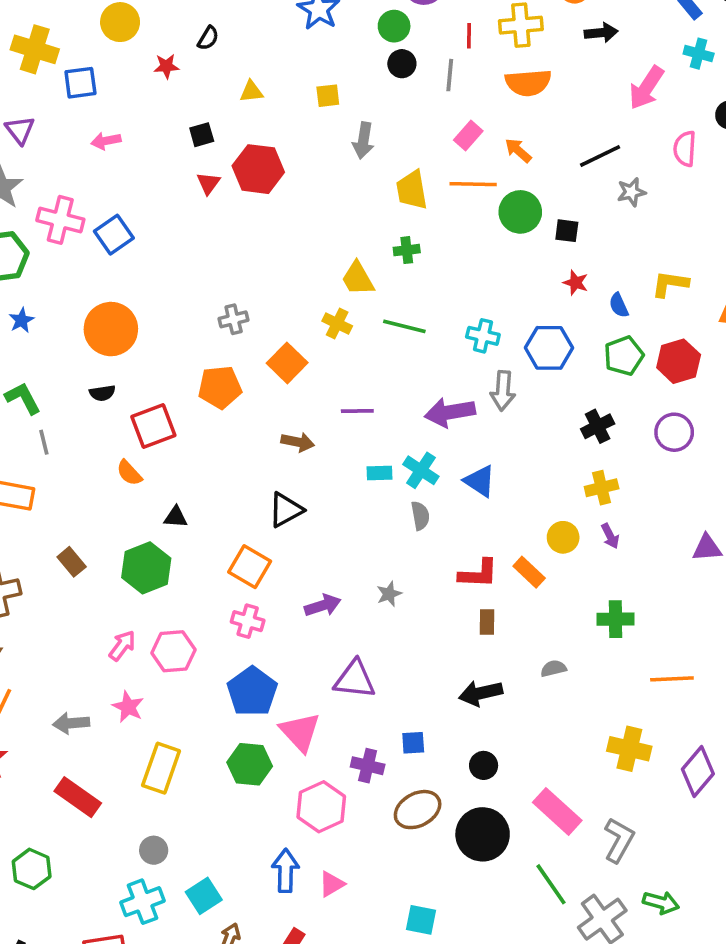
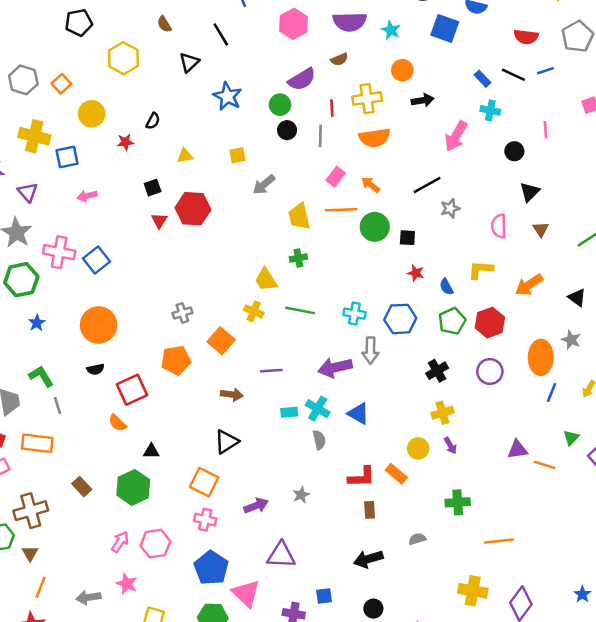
gray arrow: (363, 140) -> (264, 185), turned 45
pink semicircle: (685, 149) -> (499, 226), moved

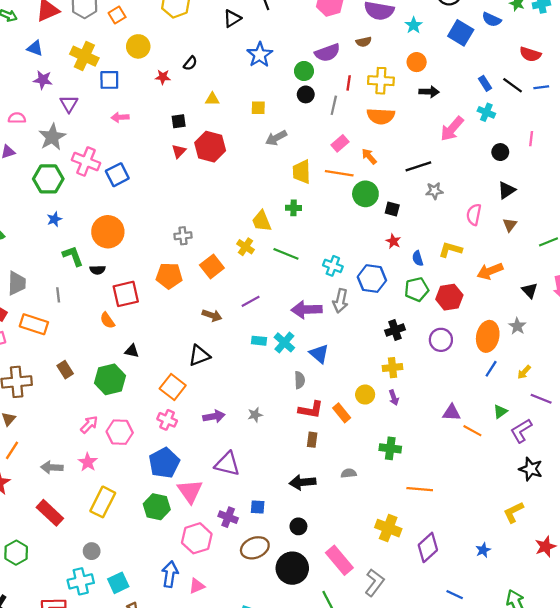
purple line: (271, 371) -> (251, 301), turned -36
green L-shape: (41, 376) -> (73, 256), moved
gray semicircle: (319, 440) -> (300, 380), moved

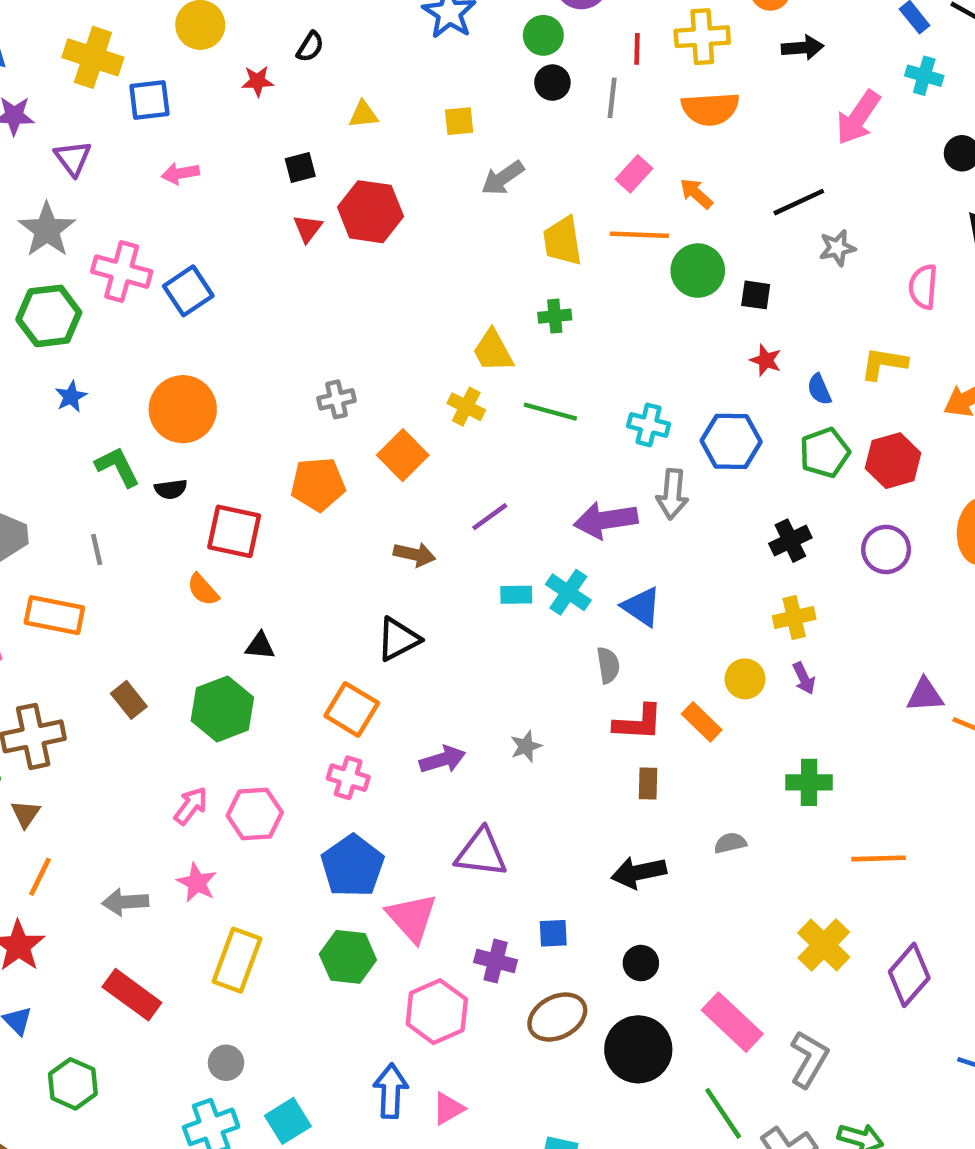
red square: (126, 294) -> (234, 531), turned 32
yellow cross: (388, 528) -> (824, 945), turned 30

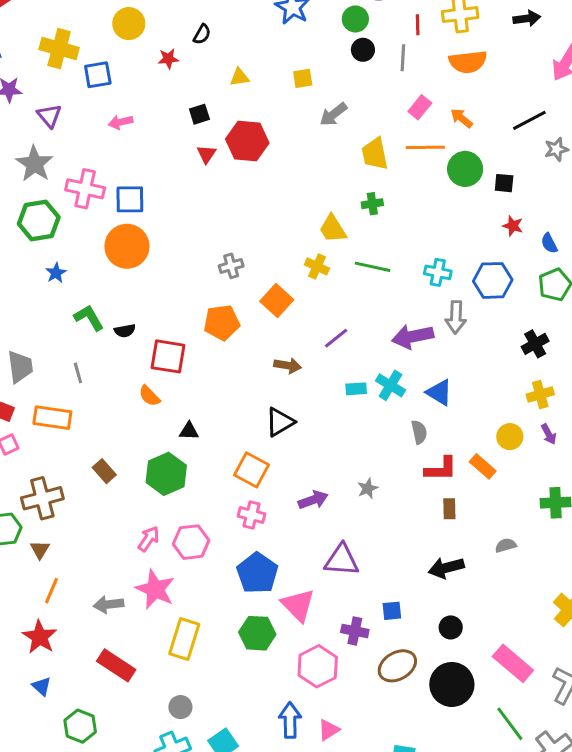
blue square: (188, 291) -> (130, 199), turned 36
orange circle: (183, 409) -> (127, 246), moved
pink star: (197, 883) -> (155, 589), size x1.5

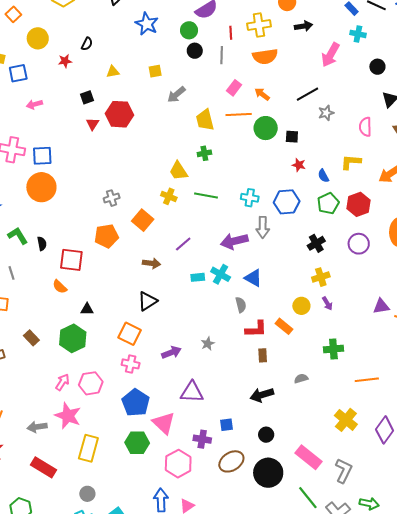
black semicircle: (125, 331) -> (42, 244), turned -88

